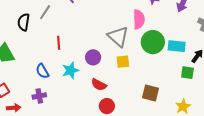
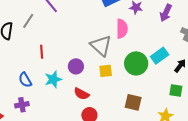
green circle: (153, 42) -> (136, 63), moved
cyan rectangle: (177, 46) -> (160, 56), turned -42
green square: (187, 73) -> (176, 91), moved

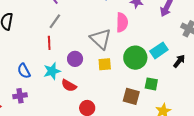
gray line: (28, 21) -> (55, 21), moved
red line: (42, 52) -> (49, 43), moved
green square: (176, 91) -> (151, 84), moved
red semicircle: (82, 94) -> (69, 85), moved

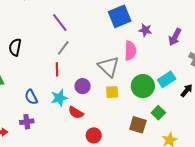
green square: (151, 84) -> (158, 113), turned 32

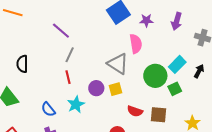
yellow square: (112, 92) -> (115, 89), moved
red semicircle: (76, 113) -> (135, 111), moved
green square: (158, 113) -> (175, 89), moved, turned 32

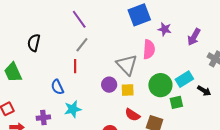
black arrow: (199, 71) -> (204, 91), turned 80
purple circle: (96, 88) -> (109, 85), moved
yellow square: (115, 89) -> (128, 90), moved
cyan star: (76, 104) -> (73, 109), moved
blue semicircle: (48, 109) -> (57, 87), moved

